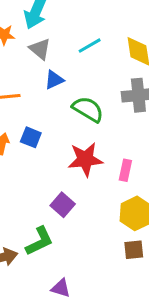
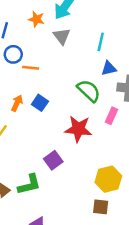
cyan line: (90, 46) -> (101, 42), turned -60
blue triangle: (54, 80) -> (109, 68), moved
pink rectangle: (125, 170) -> (112, 116), moved

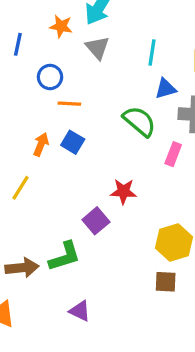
blue circle: (13, 54) -> (50, 77), moved
orange line: (31, 68) -> (69, 104), moved
red star: (78, 129) -> (123, 192), moved, size x0.7

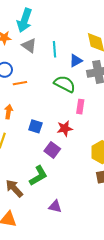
cyan line: (152, 52) -> (54, 49), moved
blue square: (73, 142) -> (35, 126), moved
pink rectangle: (173, 154) -> (80, 107), moved
brown arrow: (22, 268) -> (14, 188), turned -114

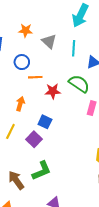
cyan arrow: (25, 20) -> (80, 16), moved
red star: (65, 128) -> (53, 91), moved
purple square: (52, 150) -> (34, 139), moved

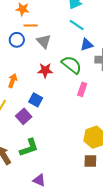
gray triangle: (49, 41) -> (44, 41), moved
cyan line: (74, 48) -> (77, 25), moved, turned -63
orange line: (35, 77) -> (31, 26), moved

